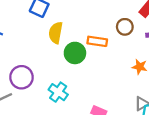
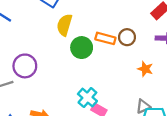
brown circle: (125, 27) -> (127, 37), moved
cyan cross: (58, 92) -> (87, 98), moved

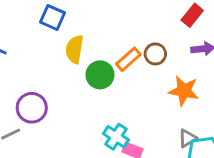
orange rectangle: (105, 38) -> (128, 59), turned -48
orange star: (145, 69) -> (184, 91), size x1.5

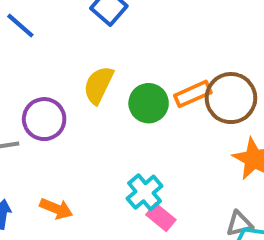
yellow semicircle: (75, 49) -> (98, 85), moved
brown circle: (155, 54) -> (231, 98), size x1.6

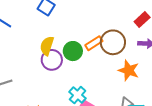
purple circle: (44, 119) -> (52, 60), moved

